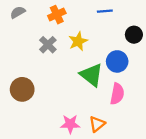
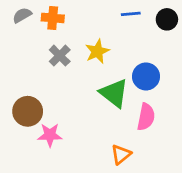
orange cross: (57, 15) -> (53, 18), moved, turned 30
black circle: (134, 35) -> (167, 19), moved
pink star: (70, 124) -> (50, 135), moved

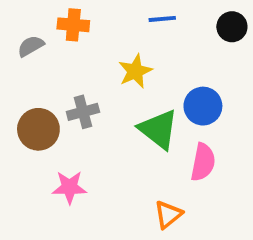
blue line: (131, 14) -> (162, 19), moved
gray semicircle: (22, 15) -> (31, 46), moved
gray cross: (60, 56) -> (83, 112), moved, turned 30
brown circle: (28, 111) -> (38, 129), moved

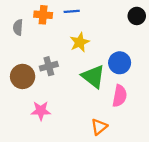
blue line: (162, 19) -> (72, 11), moved
gray semicircle: (31, 46) -> (18, 27), turned -56

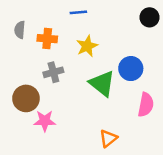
orange cross: (43, 15) -> (47, 39), moved
brown circle: (23, 76) -> (26, 98), moved
pink semicircle: (120, 96) -> (146, 105), moved

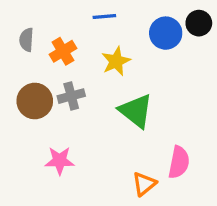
orange cross: (47, 39) -> (63, 51), turned -36
blue circle: (131, 69) -> (166, 33), moved
brown circle: (26, 98) -> (35, 101), moved
pink semicircle: (146, 105) -> (179, 162), moved

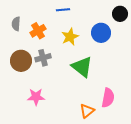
blue circle: (166, 33) -> (101, 33), moved

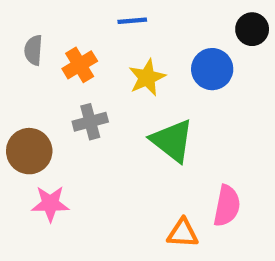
brown circle: (21, 61) -> (29, 151), moved
pink star: (36, 97) -> (50, 204), moved
orange triangle: (87, 111) -> (183, 233), turned 42

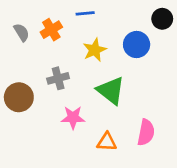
gray semicircle: (33, 50) -> (22, 32), turned 144
orange cross: (80, 65) -> (51, 30), moved
pink star: (50, 204) -> (73, 118), moved
orange triangle: (183, 233) -> (107, 142), moved

